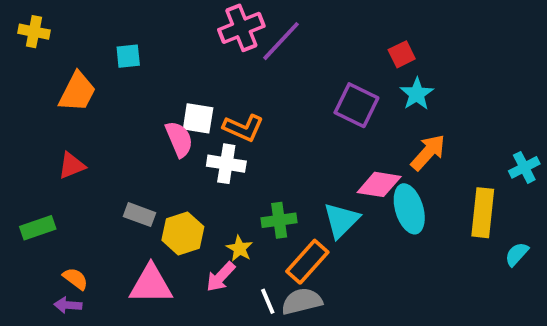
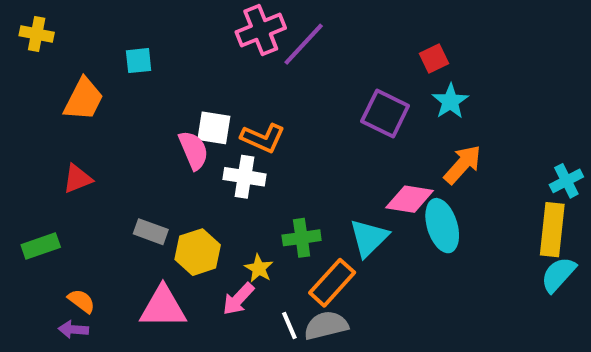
yellow rectangle: (483, 213) -> (552, 230), moved
cyan semicircle: (517, 254) -> (558, 275), size x1.4

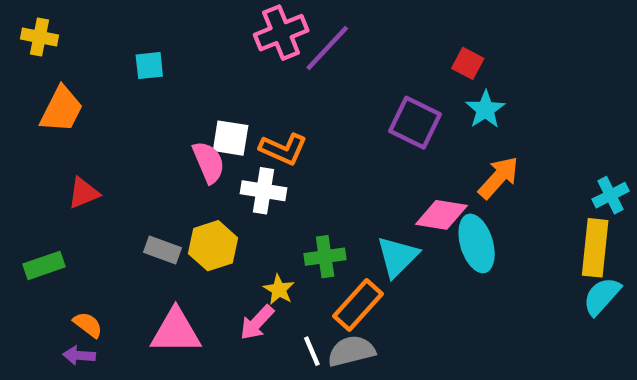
red square: (434, 58) -> (468, 63), turned -36
orange trapezoid: (83, 99) -> (61, 109), moved
yellow hexagon: (198, 252) -> (213, 246), moved

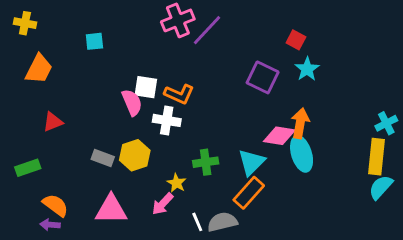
orange arrow: (499, 178) -> (300, 123), moved, turned -32
orange rectangle: (358, 305) -> (249, 193), moved
orange semicircle: (88, 325) -> (56, 205), size x1.4

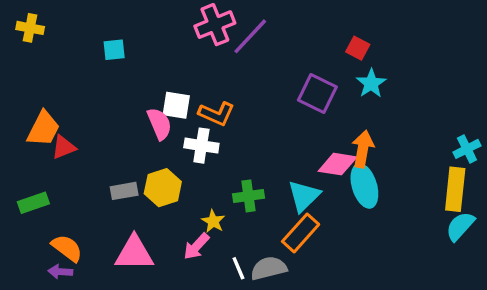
orange trapezoid: (39, 69) -> (43, 129), moved
gray rectangle: (103, 158) -> (124, 191), turned -30

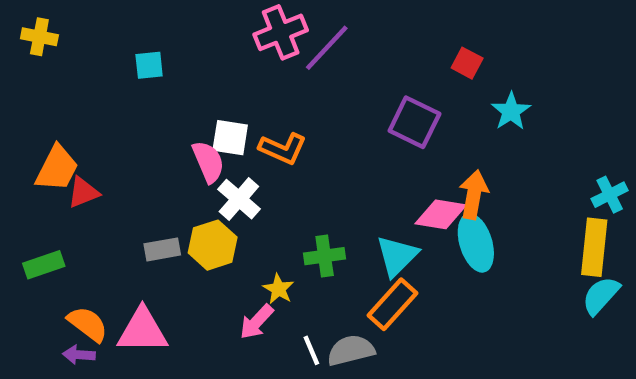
cyan star: (371, 83) -> (511, 111), moved
white cross: (201, 146) -> (239, 199), moved, turned 32
pink triangle: (134, 253) -> (142, 331), moved

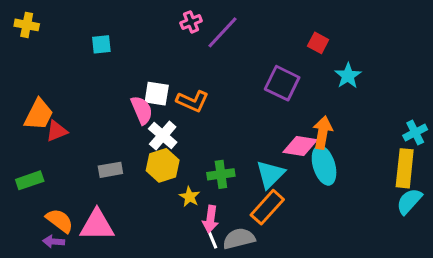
pink cross: (281, 32) -> (191, 22), size x0.6
yellow hexagon: (213, 245) -> (163, 165), moved
pink arrow: (257, 322) -> (210, 219), moved, turned -35

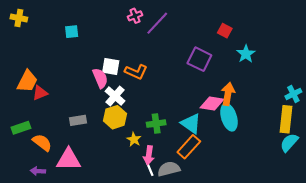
cyan triangle: (270, 174) -> (191, 124), turned -40
orange semicircle: (60, 221) -> (42, 143), moved

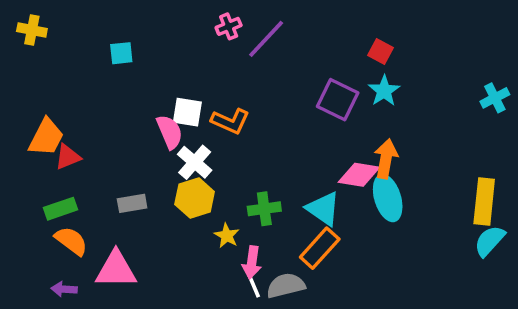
cyan star: (246, 54) -> (384, 91), moved
cyan cross: (293, 94) -> (495, 98), moved
green rectangle: (21, 128) -> (61, 209), moved

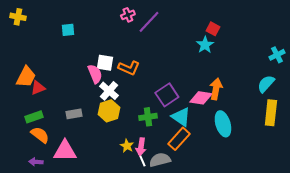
cyan star: (384, 91) -> (205, 45), moved
purple square: (338, 100) -> (167, 95), moved, turned 30
cyan ellipse: (388, 198) -> (223, 124), moved
yellow star: (227, 236) -> (127, 146), moved
cyan semicircle: (490, 241) -> (266, 84), moved

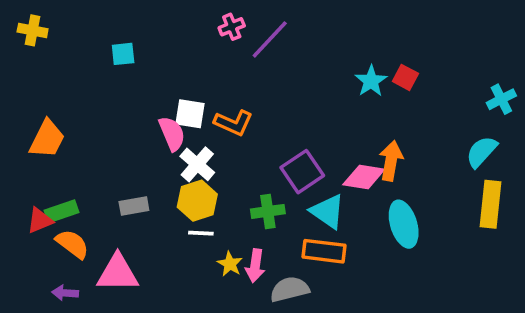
red square: (213, 29) -> (405, 77), moved
red triangle: (38, 88) -> (40, 220), moved
orange rectangle: (179, 139) -> (324, 251), turned 55
white line: (142, 160) -> (201, 233), moved, turned -64

